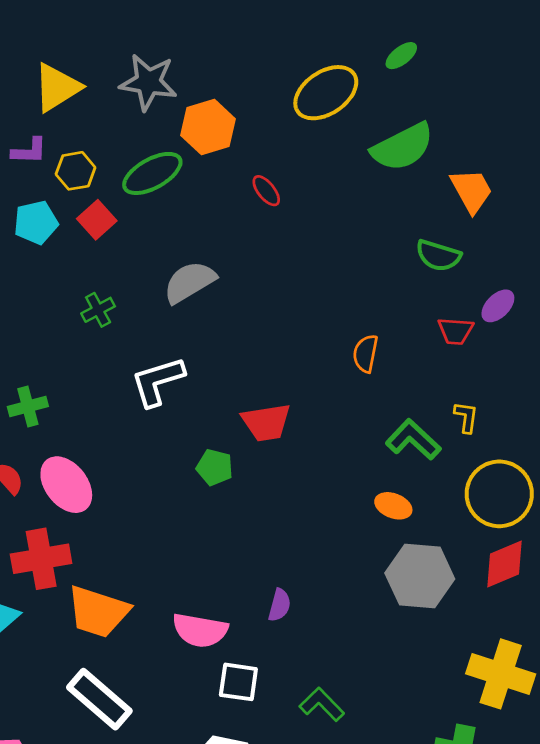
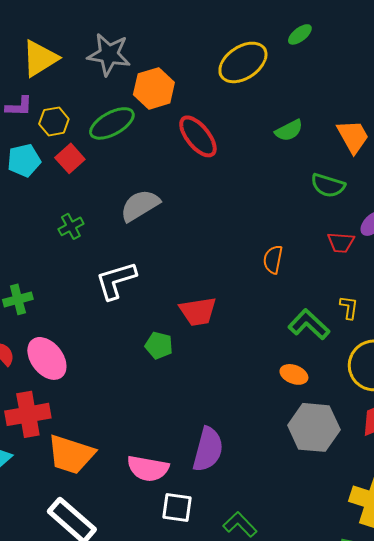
green semicircle: (403, 147) -> (289, 130), moved, size x0.6
red ellipse: (266, 191) -> (198, 136), size x1.8
purple semicircle: (279, 605) -> (208, 449), size x1.8

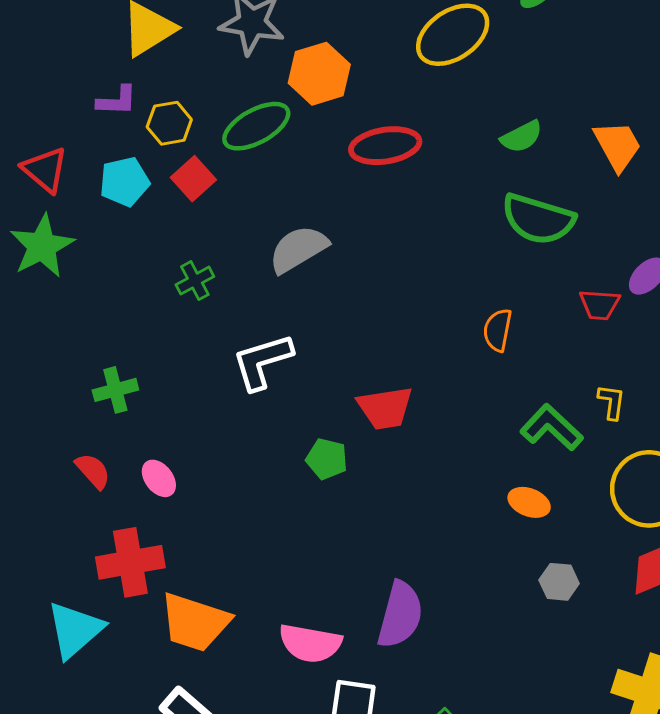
red ellipse: (198, 136) -> (385, 146), turned -60
green semicircle: (328, 185) -> (538, 219), moved, size x1.4
pink ellipse: (47, 358) -> (159, 478), size x0.6
gray hexagon: (314, 427) -> (559, 582), size x0.5

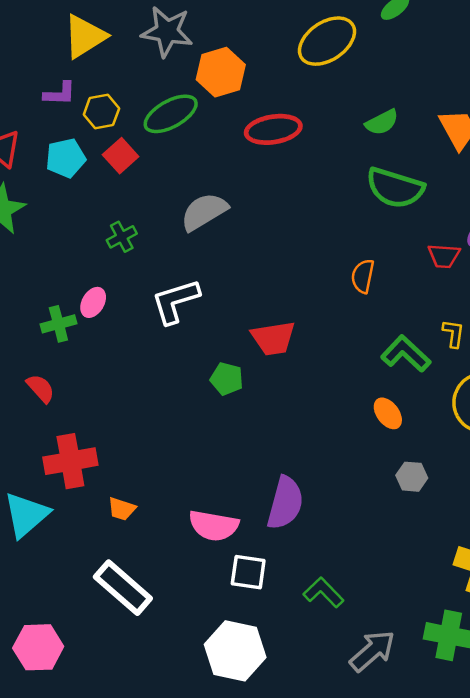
pink ellipse: (159, 478) -> (93, 302), moved, turned 68
orange ellipse: (529, 502) -> (388, 413), turned 32
orange trapezoid: (195, 622) -> (122, 509), size x0.5

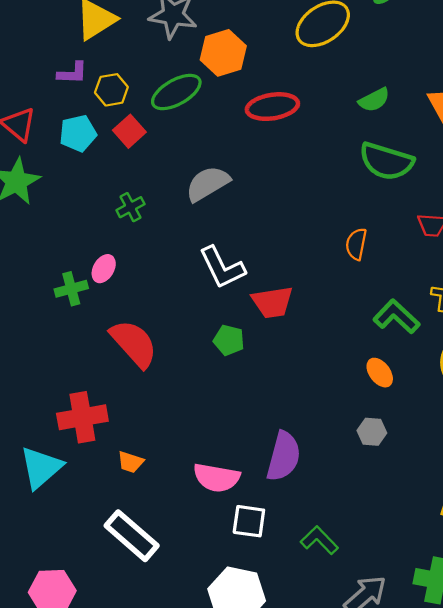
white L-shape: (175, 301) -> (222, 267), moved, turned -99
red semicircle: (41, 388) -> (134, 343), moved, size x1.8
gray hexagon: (412, 477) -> (372, 432), moved

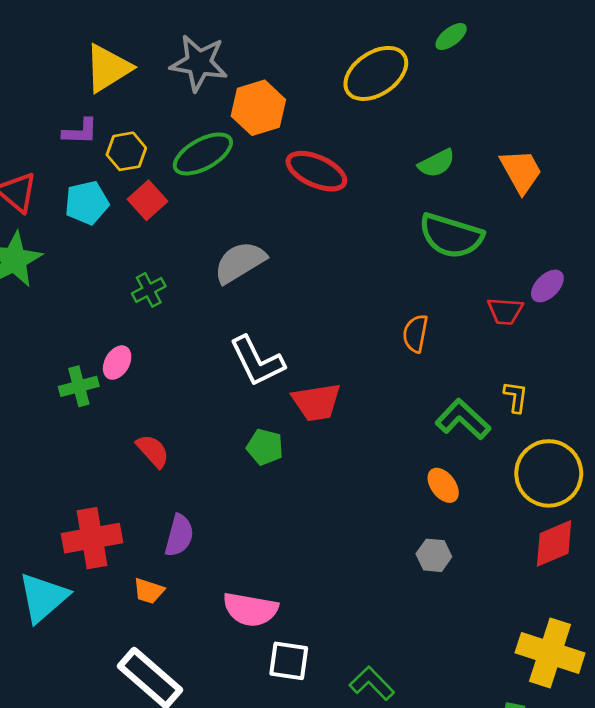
red ellipse: (272, 107) -> (316, 171), turned 33
red semicircle: (134, 343) -> (153, 451), size x0.6
purple semicircle: (284, 456) -> (179, 535), moved, size x0.7

